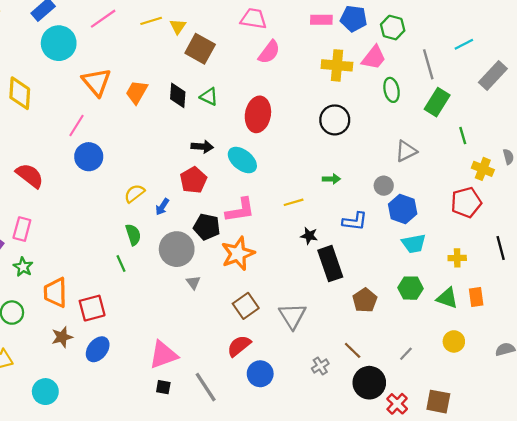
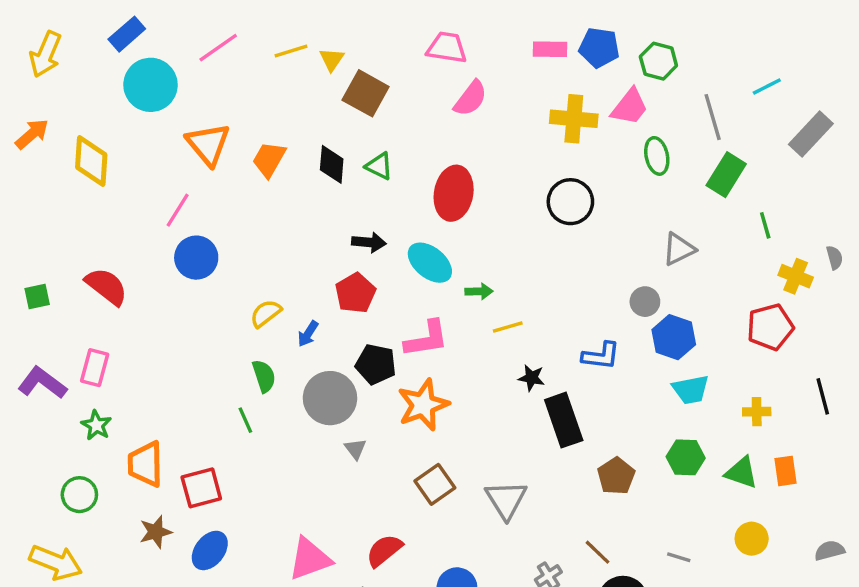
green arrow: (331, 179) -> (479, 291), moved
red semicircle: (239, 346) -> (384, 550), moved
gray line: (406, 354) -> (679, 557), turned 64

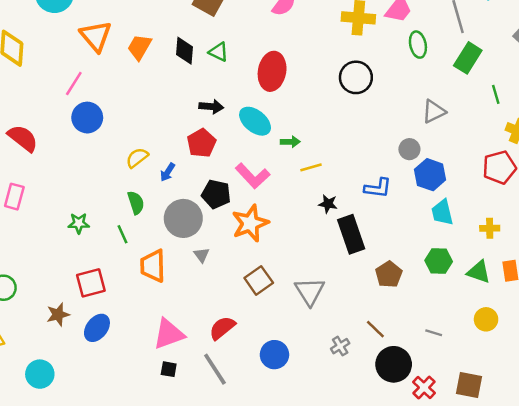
pink L-shape: (427, 339) -> (253, 176), turned 56
cyan trapezoid: (691, 390) -> (442, 212), turned 88
green star: (96, 425) -> (79, 223), moved, turned -30
orange trapezoid: (145, 464) -> (153, 266), moved

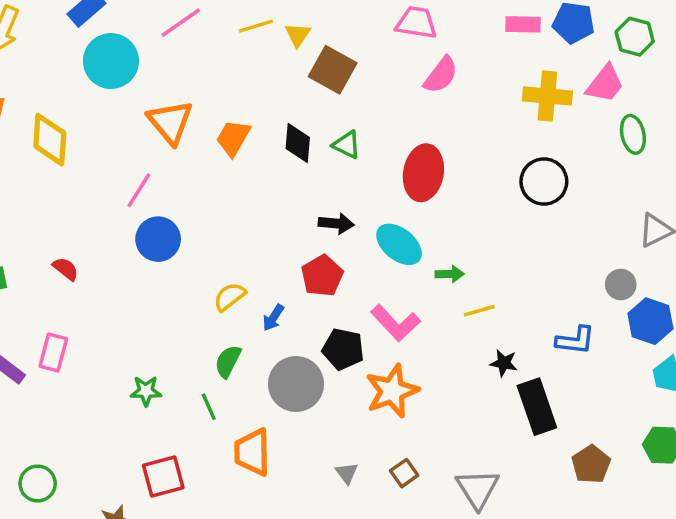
red semicircle: (23, 138) -> (66, 269), size x0.6
green semicircle: (136, 203) -> (228, 361), turned -135
gray triangle: (202, 255) -> (347, 473), moved
brown square: (259, 280) -> (404, 473), size x0.7

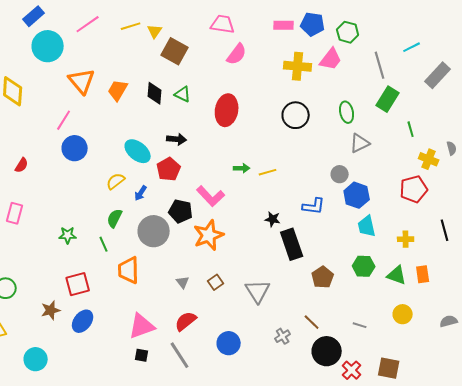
green ellipse: (633, 134) -> (347, 112), moved
cyan ellipse: (399, 244) -> (138, 151), moved
red semicircle: (66, 269) -> (22, 165), turned 84
yellow line: (479, 311) -> (268, 172), moved

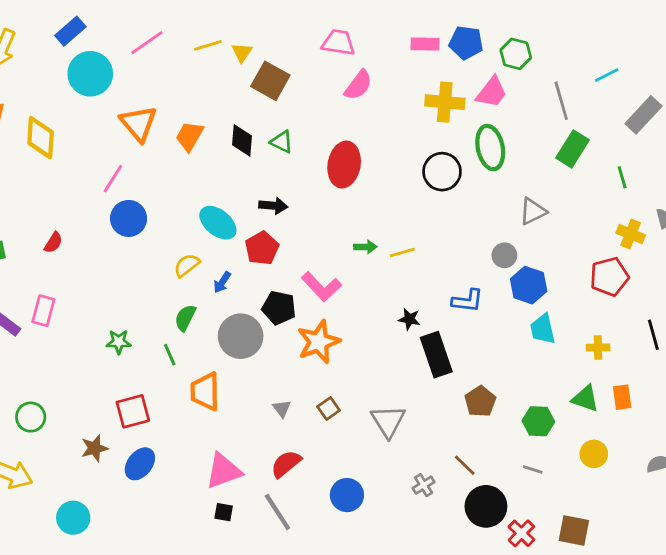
green ellipse: (347, 112) -> (490, 148), moved, size x1.4
green line: (411, 129) -> (622, 177), moved
green hexagon: (364, 266) -> (538, 421), moved

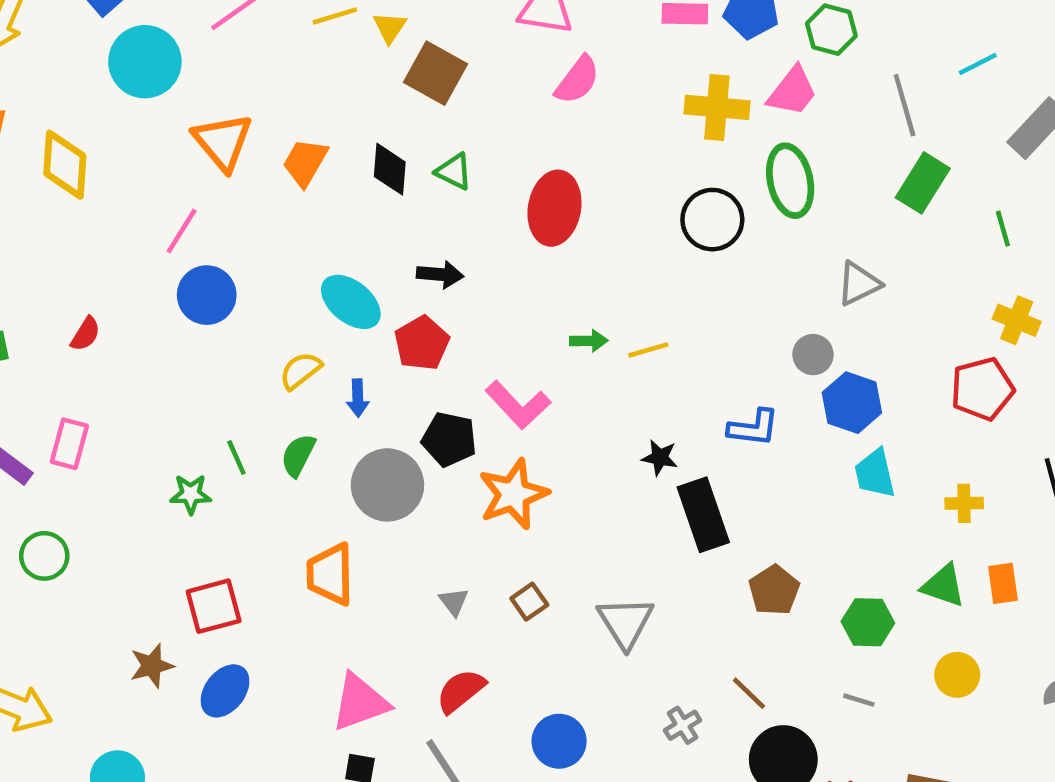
blue arrow: (222, 282) -> (358, 398), turned -35
green line: (170, 355) -> (236, 458), moved
green circle: (31, 417) -> (44, 556), moved

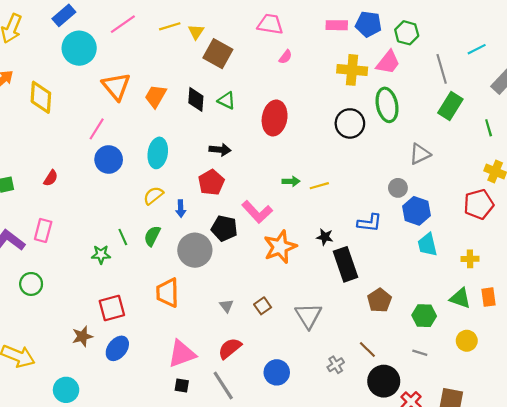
pink semicircle: (577, 80) -> (285, 57), size x0.6
cyan ellipse: (351, 302) -> (158, 153), moved, turned 60
orange star: (513, 494) -> (280, 247), moved

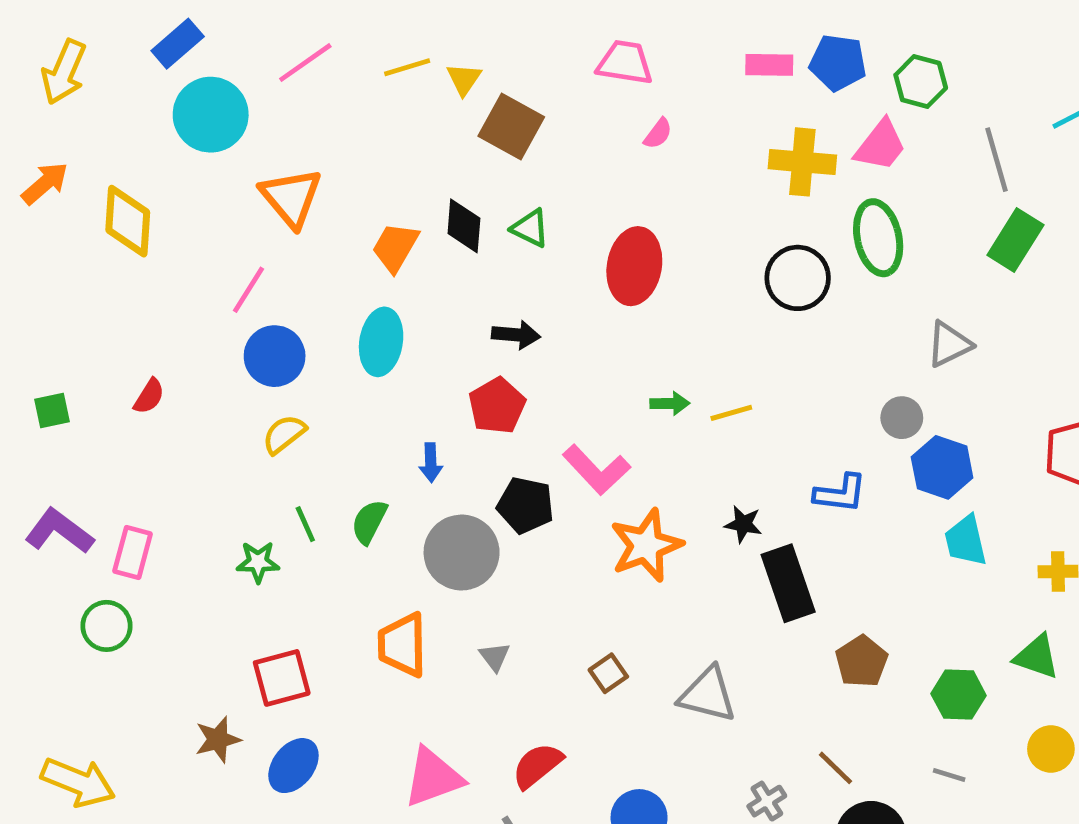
orange trapezoid: (156, 96) -> (395, 247), moved
yellow semicircle: (153, 196) -> (284, 434), moved
pink rectangle: (43, 230) -> (133, 553), moved
gray triangle: (227, 306) -> (495, 657), moved
gray triangle: (308, 316) -> (708, 695), turned -44

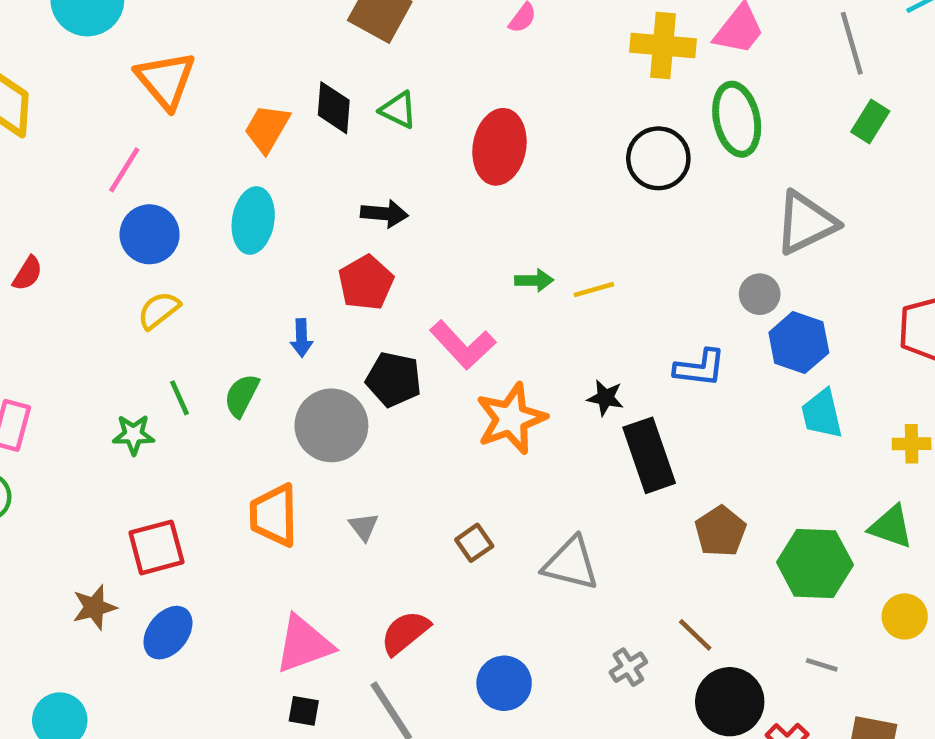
green rectangle: (1015, 240) -> (870, 121), size x0.7
gray triangle: (949, 344) -> (806, 223), size x1.4
green hexagon: (959, 695) -> (815, 564), size x1.4
gray line: (949, 775) -> (822, 665), moved

